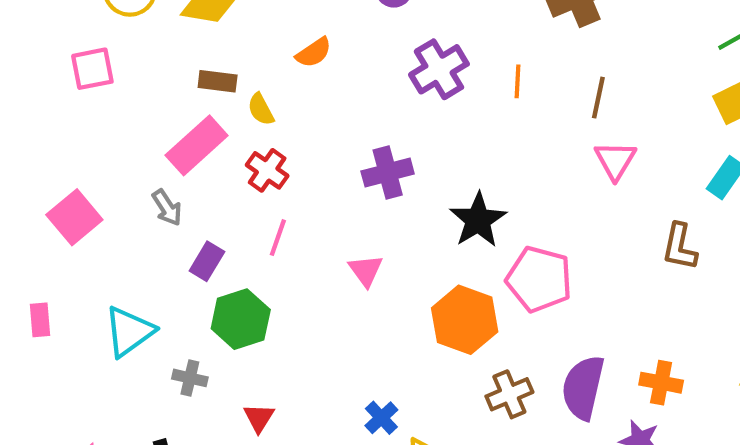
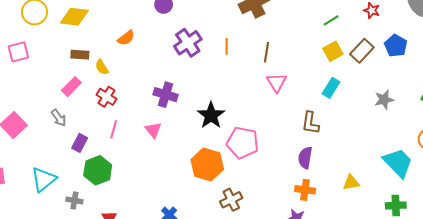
pink rectangle: (197, 145) -> (71, 87), size x0.7
purple cross: (388, 173) -> (166, 95), turned 35
pink triangle: (366, 270) -> (153, 130), moved
purple semicircle: (583, 387) -> (305, 158), moved, size x0.7

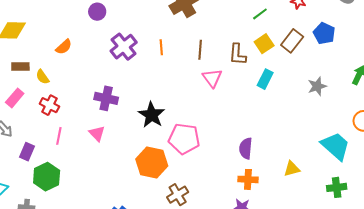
brown L-shape: (310, 123) -> (238, 54), moved

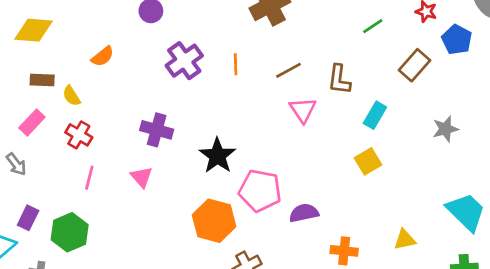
blue pentagon: (324, 33) -> (457, 40), moved
yellow square: (264, 44) -> (368, 161), moved
brown line: (200, 50) -> (289, 70), turned 54
purple semicircle: (246, 148) -> (304, 213), moved, turned 70
purple rectangle: (27, 152) -> (28, 218), moved

